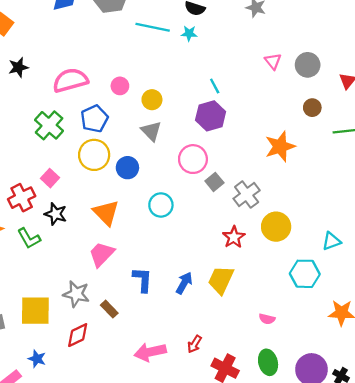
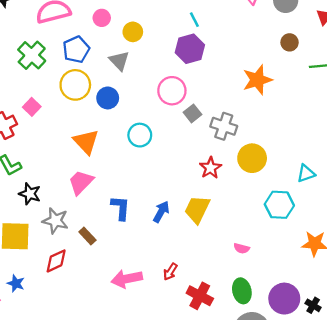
gray triangle: (151, 131) -> (119, 61), moved
gray cross: (247, 194) -> (224, 126), turned -35
black star: (56, 214) -> (30, 194), moved

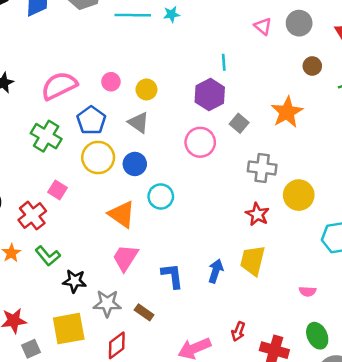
cyan line: (194, 20) -> (224, 62), moved, turned 35
gray square: (192, 113) -> (239, 123), moved
cyan circle: (140, 135) -> (161, 196), moved

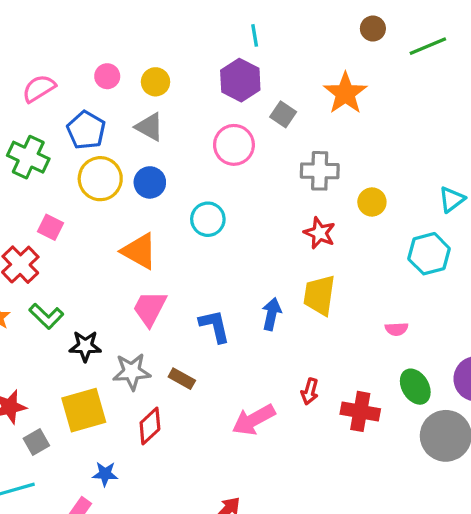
pink semicircle: (59, 86) -> (39, 88), size x0.7
yellow circle: (299, 195) -> (372, 202), size x0.7
cyan circle: (161, 196) -> (208, 219), moved

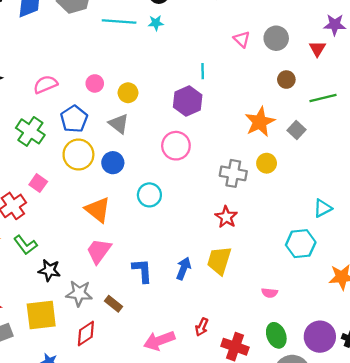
gray square: (283, 114) -> (296, 130), moved
yellow circle: (372, 202) -> (267, 163), moved

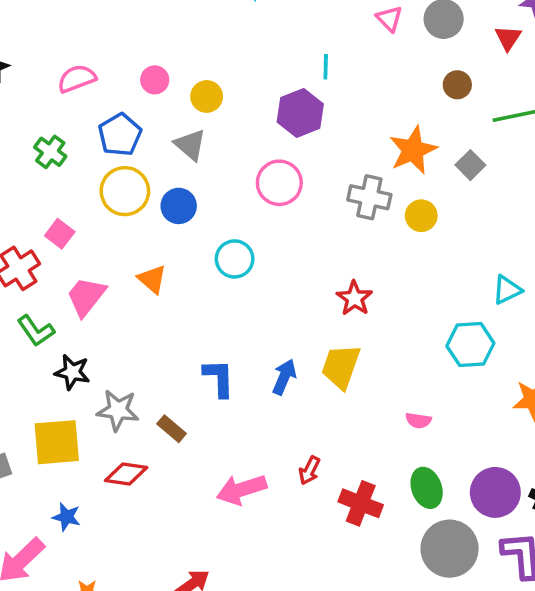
green cross: (30, 131) -> (50, 152), size x0.7
gray cross: (233, 173) -> (369, 197), moved
orange triangle: (98, 210) -> (152, 279), size x0.7
pink trapezoid: (99, 251) -> (86, 297), moved
red diamond: (86, 334) -> (126, 474), turned 40

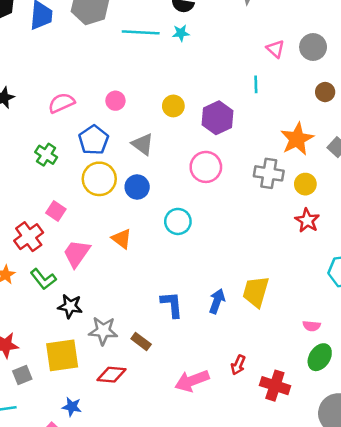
cyan line: (326, 67) -> (256, 84), moved
yellow circle: (207, 96) -> (173, 106), moved
red star: (354, 298) -> (307, 220), moved
green ellipse: (427, 488) -> (320, 357), moved, turned 56

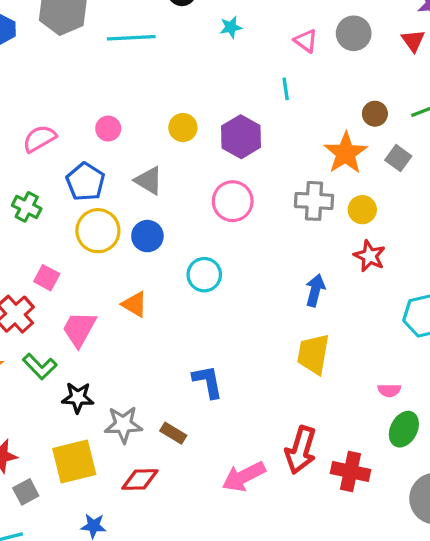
cyan star: (181, 33) -> (231, 27), moved
brown circle: (325, 92) -> (375, 114), moved
blue arrow: (217, 301) -> (315, 290), moved
red arrow: (238, 365) -> (301, 450), size x1.8

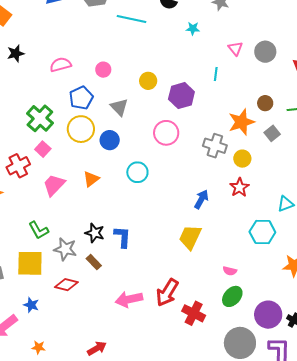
green cross: (27, 207) -> (40, 118), moved, size x1.5
orange triangle: (135, 304) -> (91, 179), turned 36
green L-shape: (40, 366) -> (39, 230), moved
black star: (78, 398) -> (95, 233), moved

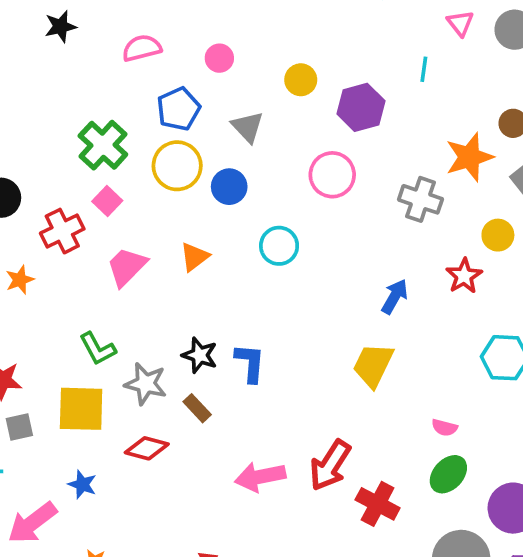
yellow circle: (242, 159) -> (498, 235), moved

